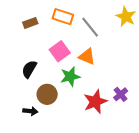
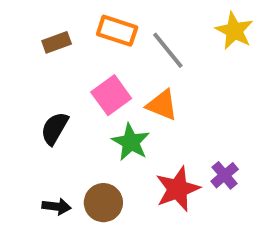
green star: (70, 76) -> (131, 142), turned -30
brown circle: (47, 94) -> (103, 203), moved

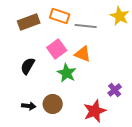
brown rectangle: (57, 42) -> (29, 22), size x1.5
gray line: (168, 50) -> (86, 26), turned -45
red star: (178, 189) -> (95, 111), moved

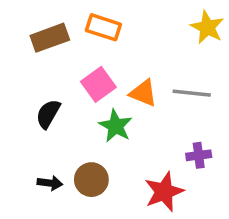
gray line: (86, 26) -> (192, 93), moved
purple cross: (115, 90) -> (199, 155), turned 32

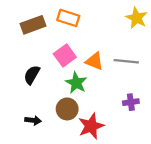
brown circle: (91, 180) -> (67, 109), moved
red star: (164, 192) -> (91, 126), moved

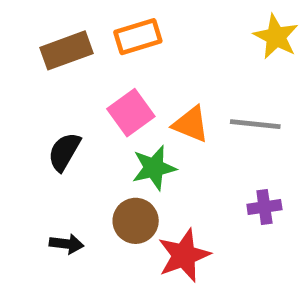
orange rectangle: (68, 18) -> (138, 37), turned -35
green star: (76, 83) -> (154, 168), turned 30

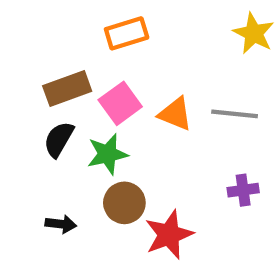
brown rectangle: (67, 50) -> (67, 88), moved
green star: (154, 168) -> (107, 154), moved

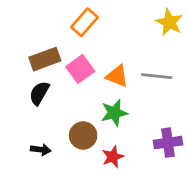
orange rectangle: (127, 33) -> (85, 22), turned -32
green star: (107, 154) -> (114, 113), moved
purple cross: (243, 190) -> (168, 143), moved, size x1.4
red star: (169, 235) -> (113, 157), size x0.7

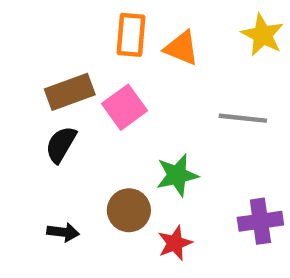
orange rectangle: (85, 22) -> (131, 35), turned -36
orange triangle: (117, 76) -> (181, 48), moved

